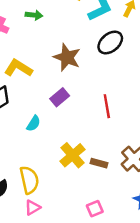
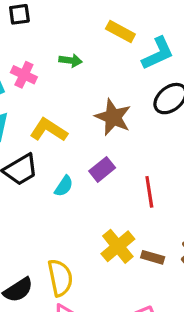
red line: (107, 106) -> (149, 192), moved
cyan semicircle: (33, 123) -> (64, 186), moved

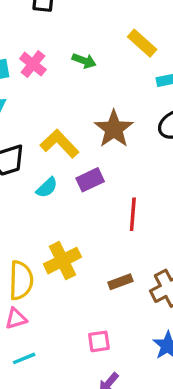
yellow L-shape: (49, 130) -> (59, 144), moved
yellow cross: (118, 246) -> (62, 261), moved
brown rectangle: (153, 257) -> (120, 282), turned -50

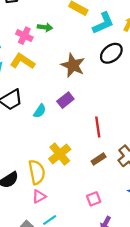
pink cross: (33, 64) -> (24, 36), moved
yellow L-shape: (59, 144) -> (22, 61), moved
red line: (133, 214) -> (98, 127), moved

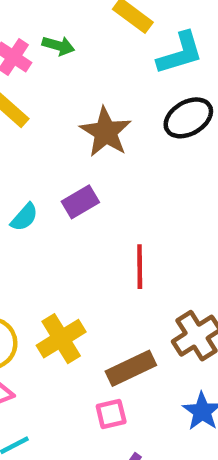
yellow cross: (60, 154) -> (61, 339), moved
brown rectangle: (99, 159) -> (131, 368), moved, size x1.5

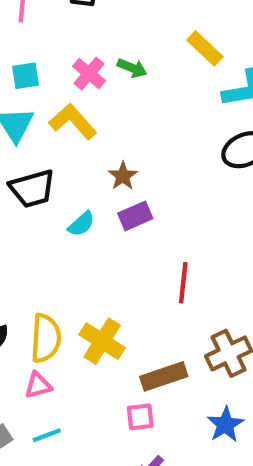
brown star: (106, 132) -> (123, 176), moved, size x0.6
yellow cross: (61, 339) -> (102, 341), turned -33

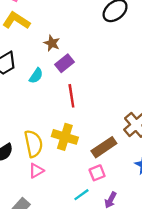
red line: (183, 283) -> (71, 96), moved
cyan line: (47, 435) -> (81, 195), moved

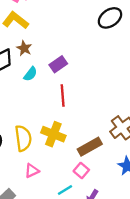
brown star: (52, 43) -> (24, 48), moved
pink triangle: (36, 171) -> (32, 171), moved
pink square: (97, 173) -> (81, 170), turned -32

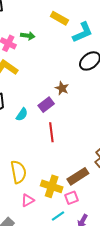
brown star: (24, 48) -> (62, 88), moved
yellow cross: (53, 134) -> (52, 186), moved
pink square: (81, 170) -> (72, 198), turned 32

